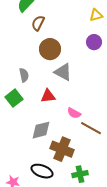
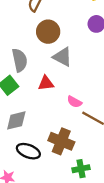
gray semicircle: (24, 75) -> (20, 60), size x1.5
gray diamond: (41, 130) -> (16, 120), moved
black ellipse: (42, 171) -> (28, 151), moved

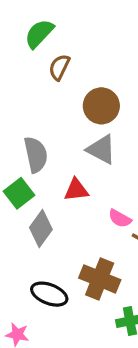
brown circle: (48, 32) -> (101, 106), moved
gray diamond: (16, 120) -> (41, 229), moved, turned -40

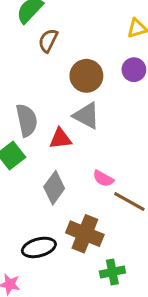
red triangle: (76, 190) -> (60, 139), moved
gray diamond: (41, 229) -> (54, 188), moved
black ellipse: (49, 294) -> (39, 247), turned -36

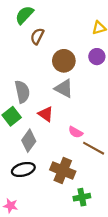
red triangle: (60, 139) -> (46, 114), moved, turned 42
gray diamond: (54, 188) -> (29, 141), moved
black ellipse: (39, 247) -> (23, 169), moved

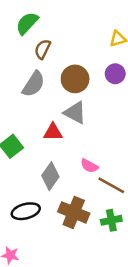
gray semicircle: (22, 92) -> (34, 84), moved, turned 45
red triangle: (46, 114) -> (53, 132), moved, turned -35
gray diamond: (29, 141) -> (50, 176), moved
green cross: (82, 197) -> (111, 220), moved

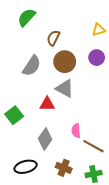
brown semicircle: (43, 49) -> (53, 38), moved
pink semicircle: (89, 166) -> (76, 131), turned 56
brown cross: (74, 212) -> (64, 168), size x0.7

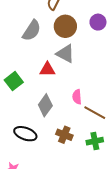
black ellipse: (26, 167) -> (25, 134), turned 35

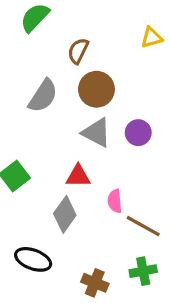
purple circle: (98, 22) -> (138, 133), moved
red triangle: (47, 69) -> (78, 176), moved
brown cross: (64, 135) -> (95, 283), moved

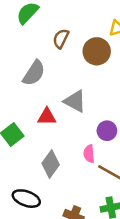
brown circle: (96, 89) -> (97, 51), moved
purple circle: (138, 133) -> (107, 131), moved
red triangle: (78, 176) -> (47, 117), moved

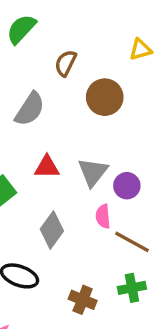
brown circle: (97, 51) -> (105, 97), moved
gray triangle: (75, 101) -> (93, 172), moved, turned 40

